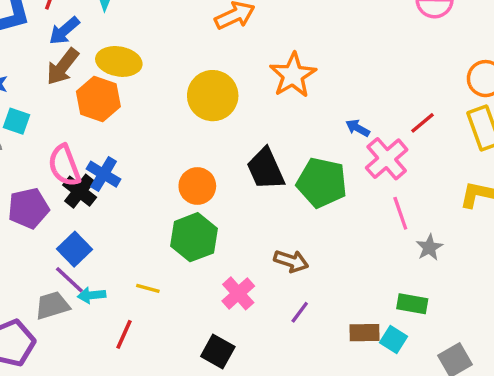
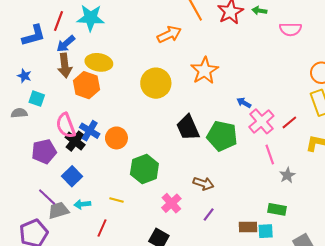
brown arrow: (63, 67) -> (65, 65), turned -45
red line: (423, 123) -> (289, 122), moved
orange circle: (197, 186) -> (116, 138), moved
purple line: (69, 280) -> (47, 197), moved
cyan square: (394, 340) -> (266, 231), turned -35

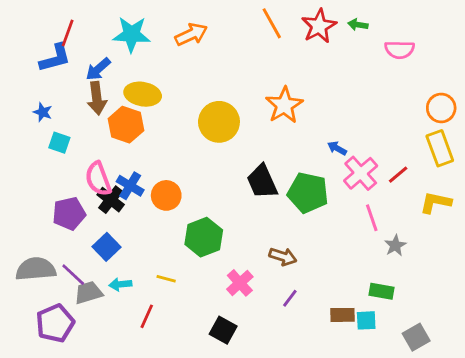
red line: (59, 21) -> (68, 33), moved
orange arrow: (169, 34) -> (191, 34), moved
gray semicircle: (19, 113) -> (36, 269), moved, size x1.8

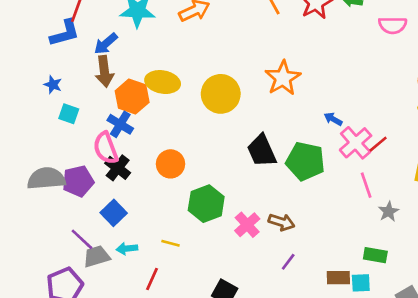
yellow ellipse: (143, 94) -> (163, 82), moved
red line: (398, 175) -> (378, 144), moved
blue cross: (130, 186) -> (120, 124), moved
gray semicircle: (36, 269) -> (46, 178), moved
pink cross: (240, 283) -> (247, 225), moved

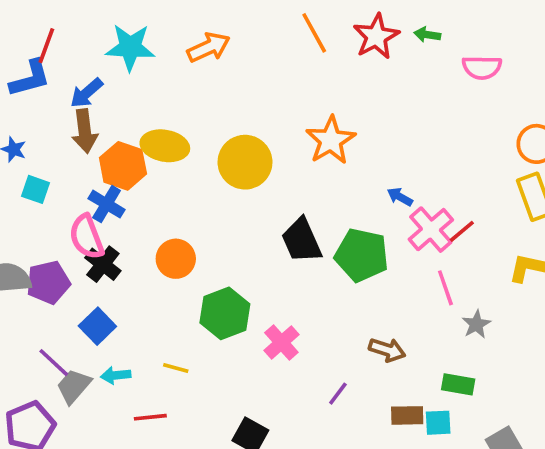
brown arrow: (282, 222) -> (387, 350), moved
gray trapezoid: (96, 256) -> (74, 386), turned -32
red line: (152, 279) -> (150, 417), turned 60

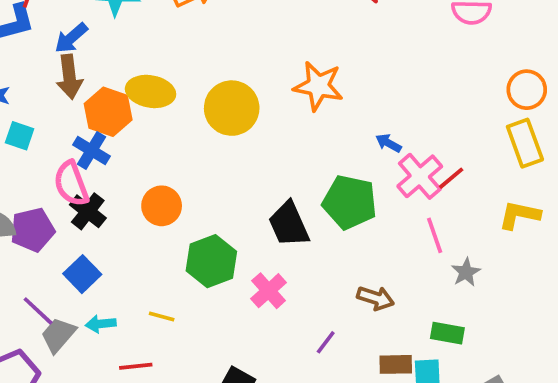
orange star: (331, 140) -> (318, 86), turned -30
black trapezoid: (301, 240) -> (289, 224), moved

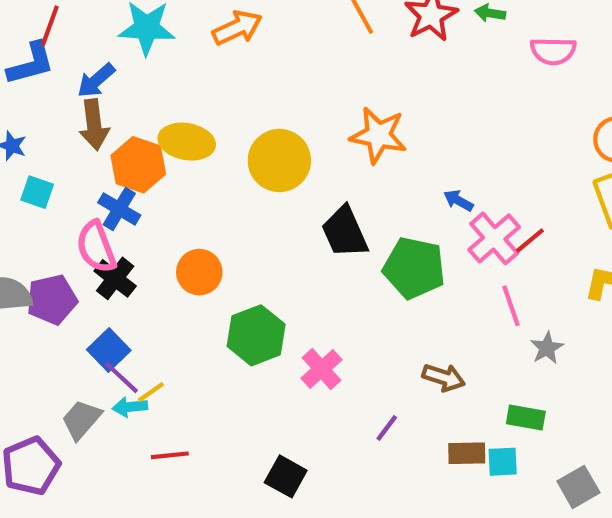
black trapezoid: (289, 224) -> (345, 232), moved
purple line: (38, 311) -> (121, 377), moved
yellow line: (162, 316) -> (151, 392), moved, turned -50

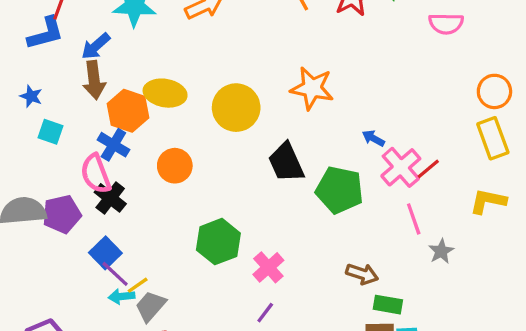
orange circle: (199, 272) -> (175, 166), moved
green rectangle: (526, 417) -> (388, 305), moved
gray trapezoid: (81, 420) -> (151, 306), moved
purple line: (387, 428) -> (265, 313), moved

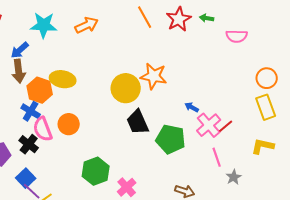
yellow circle: (236, 108) -> (126, 88), moved
pink semicircle: (96, 174) -> (43, 129), moved

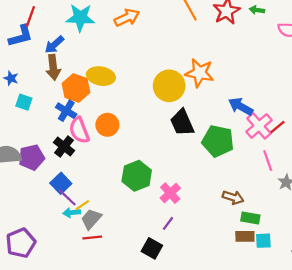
blue arrow: (192, 107) -> (241, 106), size x1.6

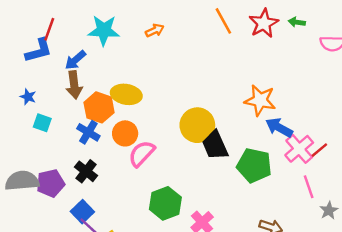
orange arrow: (127, 18) -> (155, 30), size x0.7
orange star: (199, 73) -> (260, 100), moved
yellow circle: (169, 86) -> (197, 125), moved
orange circle: (107, 125) -> (125, 133), moved
pink semicircle: (79, 130) -> (142, 154), moved, turned 64

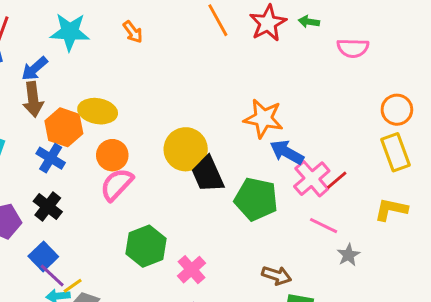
orange arrow: (155, 30) -> (133, 32), turned 78
orange circle: (125, 133) -> (112, 155), moved
pink line: (309, 187) -> (324, 226), turned -45

